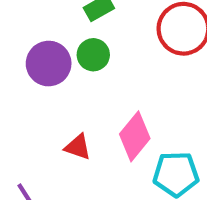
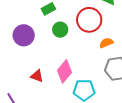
green circle: (93, 55) -> (60, 30), moved

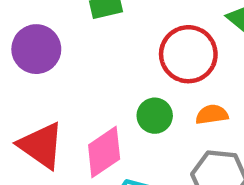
green circle: (60, 30) -> (155, 116), moved
red triangle: (37, 76) -> (41, 145), size x1.6

